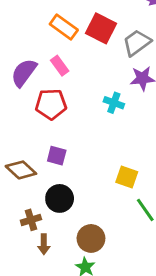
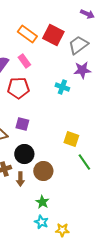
brown circle: (91, 238) -> (43, 171), moved
brown arrow: (44, 244) -> (20, 179), moved

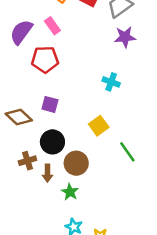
cyan cross: (62, 87) -> (111, 82), moved
yellow square: (71, 139) -> (99, 126), moved, turned 35
green star: (42, 202) -> (70, 192), moved

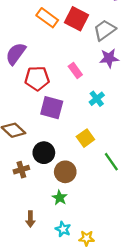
pink rectangle: (52, 26) -> (75, 71), moved
cyan cross: (111, 82) -> (97, 99), turned 32
purple square: (50, 104) -> (52, 108), moved, size x1.5
brown arrow: (47, 173) -> (30, 219), moved

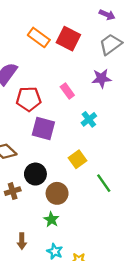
gray trapezoid: (105, 30) -> (111, 44), moved

